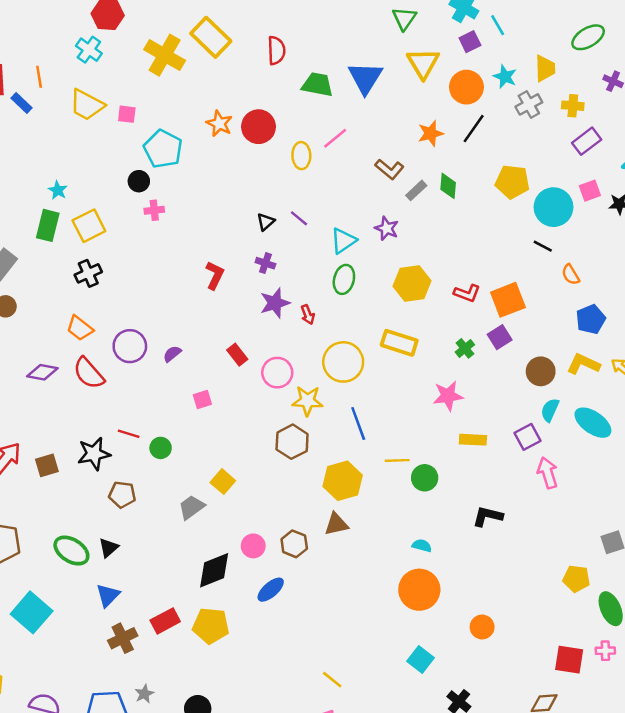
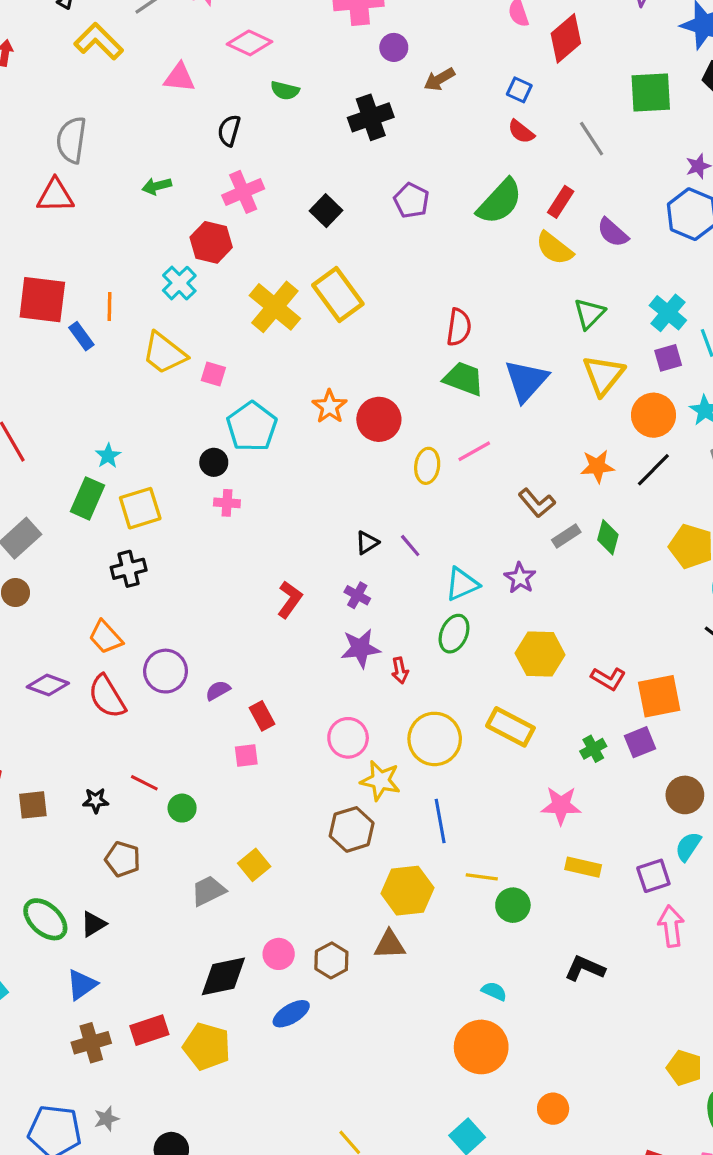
red semicircle: (276, 50) -> (459, 327), moved
red rectangle: (237, 355) -> (262, 716), moved
black star: (94, 454) -> (96, 801), size x0.6

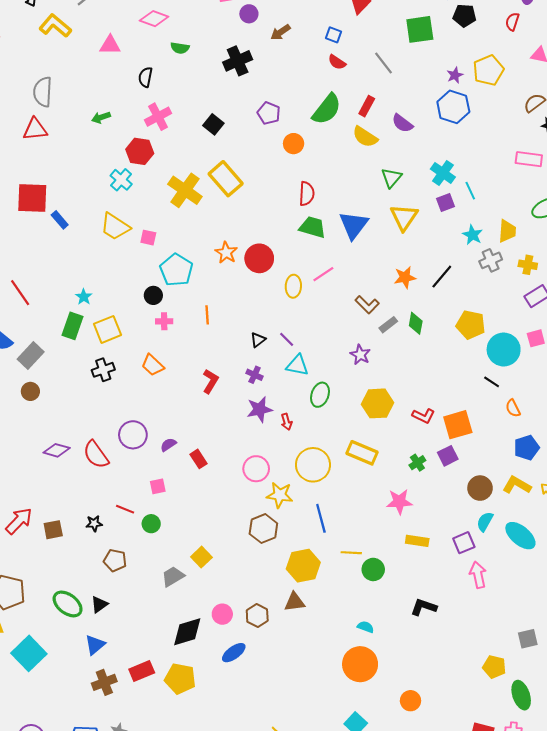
orange line: (110, 307) -> (207, 315), moved
orange circle: (654, 415) -> (294, 144), moved, size x0.7
cyan triangle: (462, 584) -> (297, 365), moved, turned 40
orange trapezoid: (106, 637) -> (153, 365), moved
pink square: (246, 755) -> (158, 486), moved

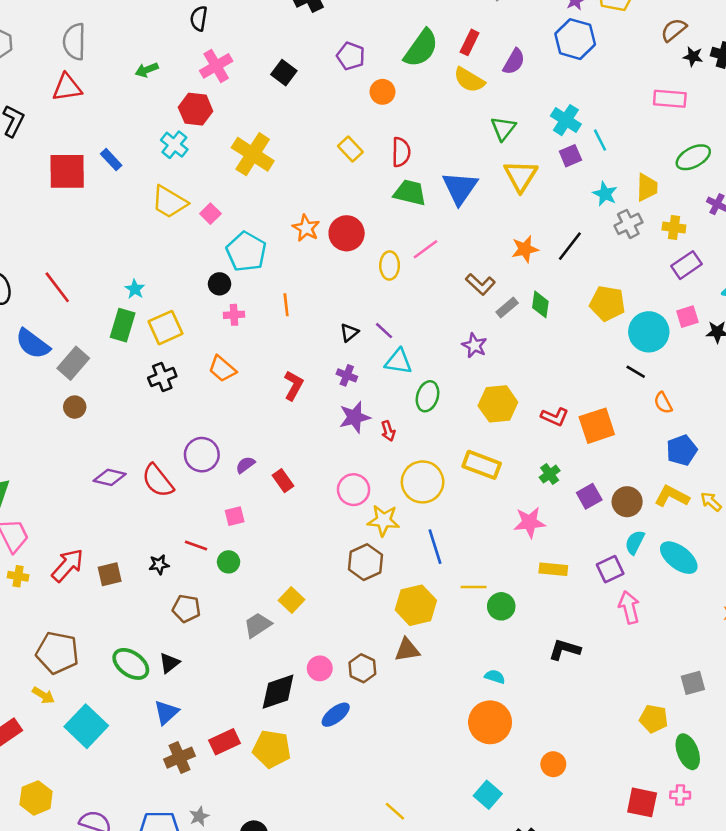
purple semicircle: (402, 123) -> (514, 62), turned -95
yellow rectangle: (226, 179) -> (350, 149), moved, size x0.6
blue rectangle: (60, 220) -> (111, 160), moved
pink square: (148, 238) -> (210, 214), turned 35
purple square: (448, 456) -> (589, 496), moved

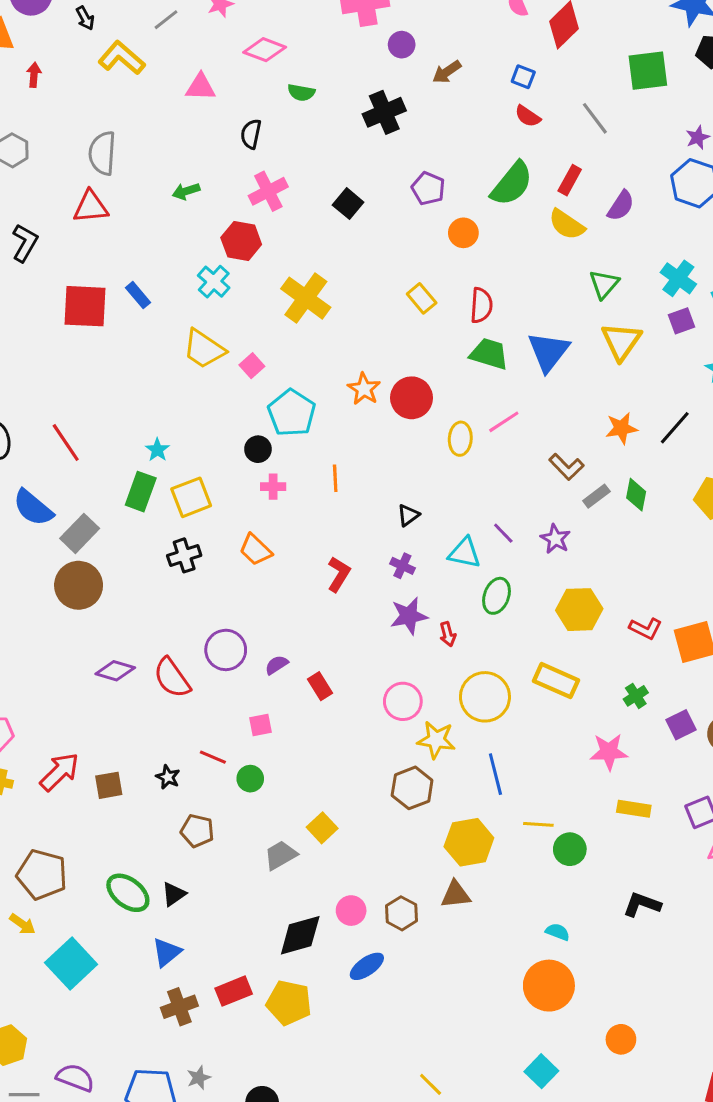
purple line: (384, 331) -> (503, 533), moved
brown circle: (75, 407) -> (79, 585), size x1.8
black star: (159, 564) -> (168, 777), turned 30

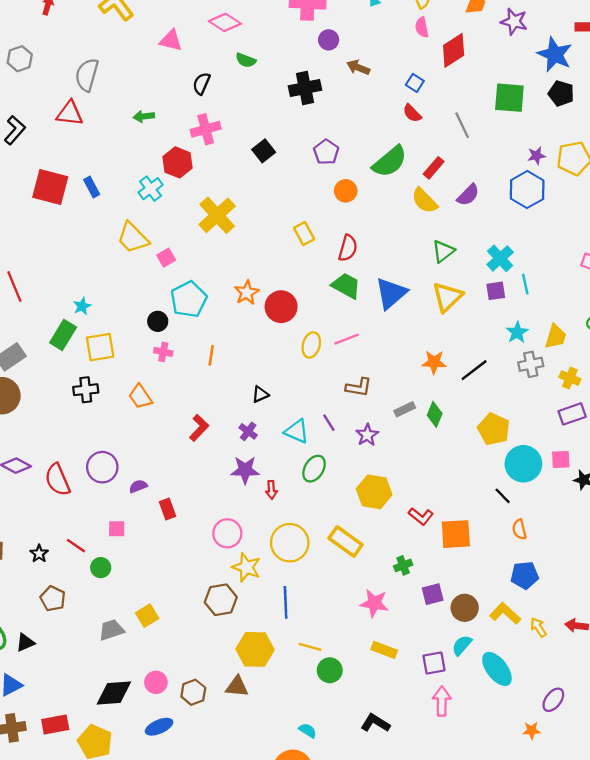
brown arrow: (447, 72) -> (358, 67), turned 45
brown L-shape: (566, 467) -> (359, 387), moved, turned -48

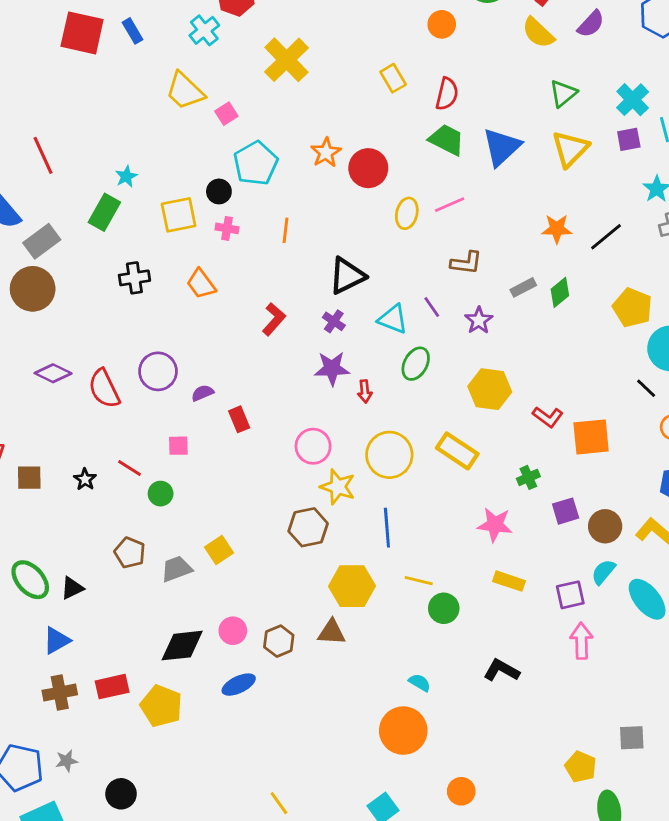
yellow square: (100, 347) -> (179, 215), moved
black triangle: (260, 394) -> (347, 276), size x1.8
green diamond: (435, 414) -> (560, 292), turned 30
brown pentagon: (53, 599) -> (130, 553), moved

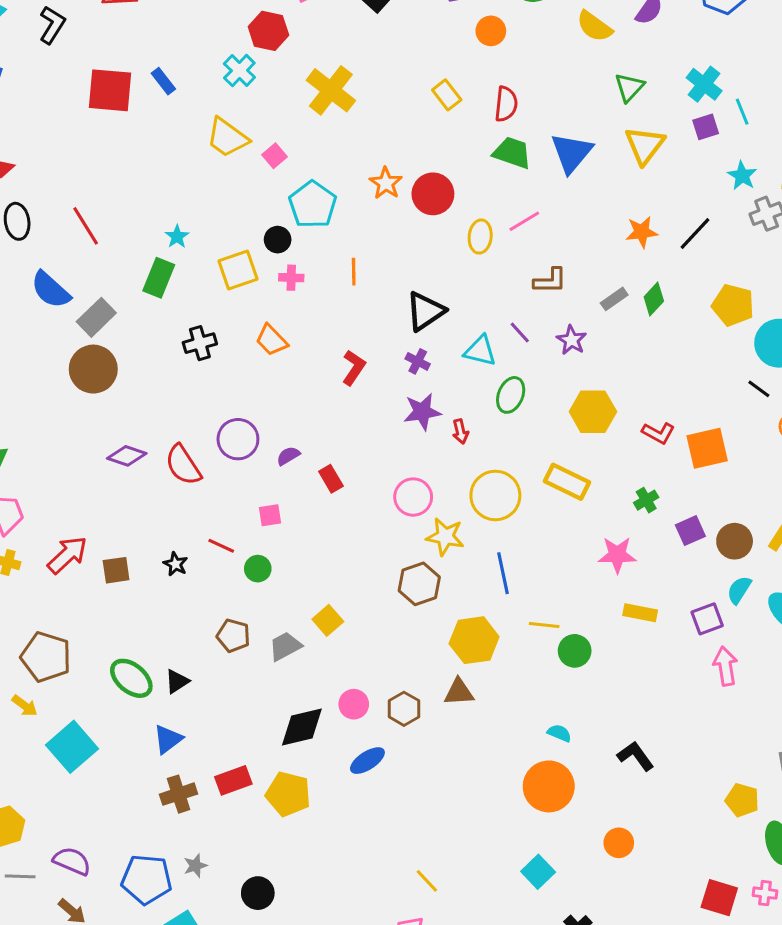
black L-shape: (502, 670) -> (636, 756), moved, turned 32

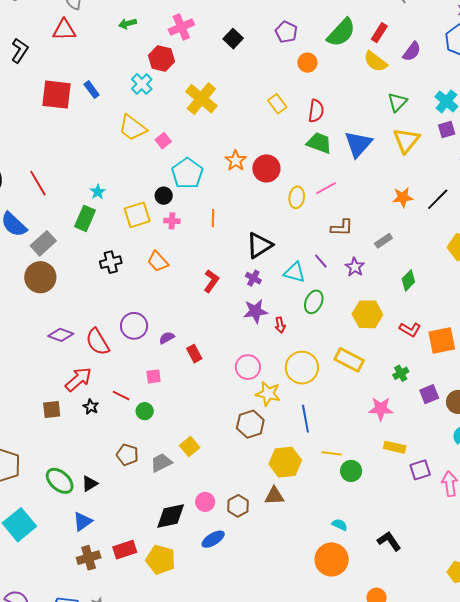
green diamond: (654, 299) -> (408, 280), moved
red arrow: (67, 555) -> (78, 379), moved
purple square: (707, 619) -> (420, 470), moved

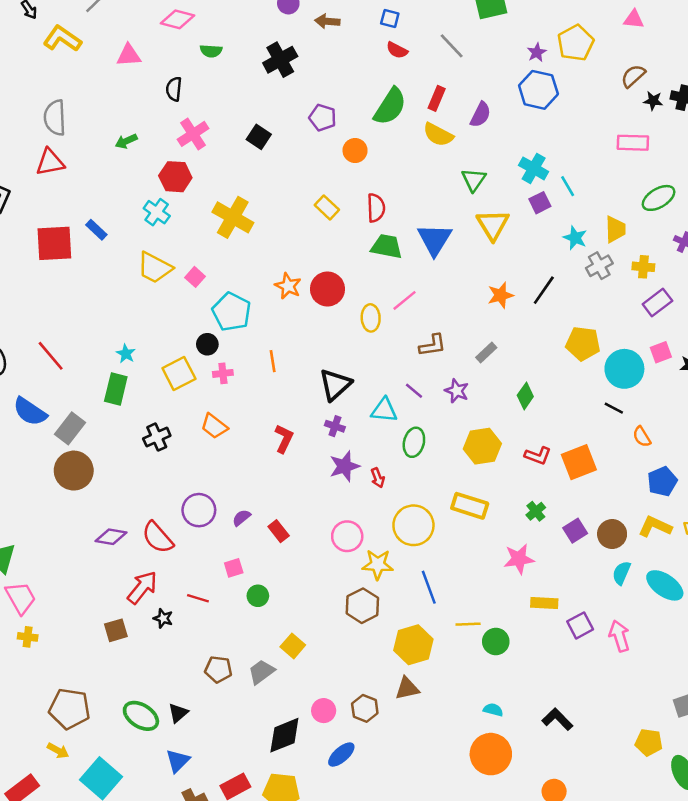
green circle: (145, 411) -> (258, 596), moved

